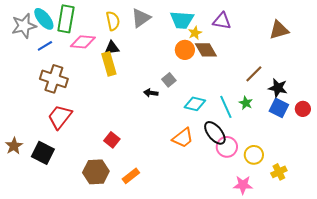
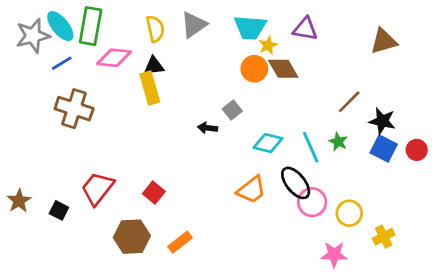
red trapezoid: (60, 117) -> (97, 188), moved
black square: (43, 153) -> (59, 210), size x0.6

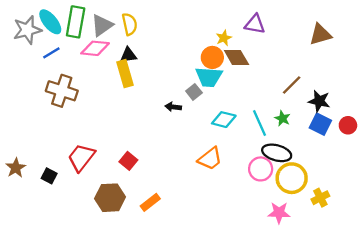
gray triangle: (194, 25) -> (102, 25), moved
cyan trapezoid: (250, 27) -> (209, 77), moved
black ellipse: (296, 183) -> (277, 153), moved, turned -36
yellow circle: (349, 213) -> (292, 178), size x1.4

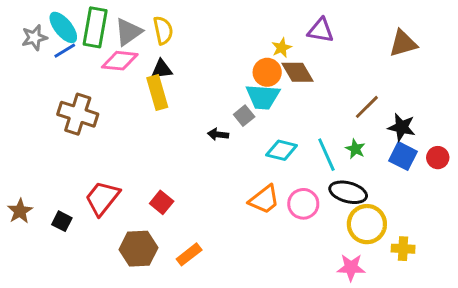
gray star: (27, 30) -> (34, 38), size x0.7
blue line: (51, 53) -> (65, 51), moved
pink circle: (261, 169) -> (303, 204), moved
yellow cross: (320, 198) -> (403, 249), turned 30

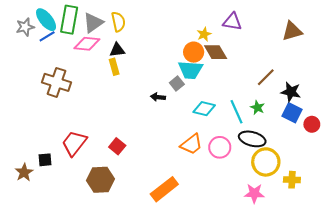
yellow rectangle: (157, 93) -> (114, 67), size x0.7
red circle: (438, 158) -> (312, 124), moved
brown star: (20, 211) -> (24, 172), moved
black square: (62, 221) -> (45, 160), turned -32
orange rectangle: (189, 254) -> (164, 189), moved, size x1.5

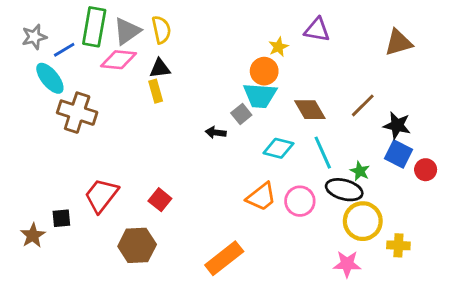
cyan ellipse: (46, 20) -> (50, 78), moved
brown diamond: (216, 52) -> (310, 110), moved
green star: (257, 108) -> (360, 171), moved

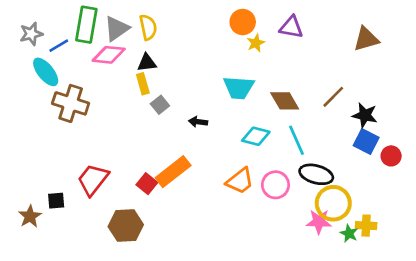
orange circle: (264, 71) -> (243, 22), moved
gray square: (241, 114) -> (160, 105), moved
green star: (360, 171) -> (349, 233), moved
orange rectangle: (224, 258) -> (173, 172), moved
pink star: (347, 264) -> (319, 222), moved

